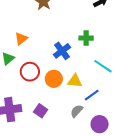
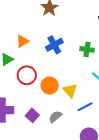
blue cross: (62, 51) -> (54, 45), moved
yellow triangle: (75, 81) -> (70, 90), turned 35
gray semicircle: (77, 111) -> (55, 117), moved

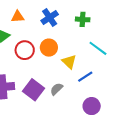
orange triangle: (22, 41) -> (18, 17), turned 32
orange circle: (50, 86) -> (49, 48), moved
purple square: (32, 115) -> (33, 90), size x1.5

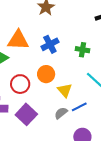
orange triangle: (18, 17) -> (18, 40), size x1.6
red circle: (25, 50) -> (20, 84), moved
gray semicircle: (57, 89) -> (61, 113), moved

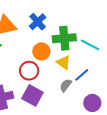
green cross: (83, 50) -> (64, 38), moved, size x1.6
red circle: (20, 84) -> (29, 71), moved

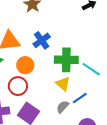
orange circle: (41, 51) -> (25, 65), moved
red circle: (29, 71) -> (18, 86), moved

